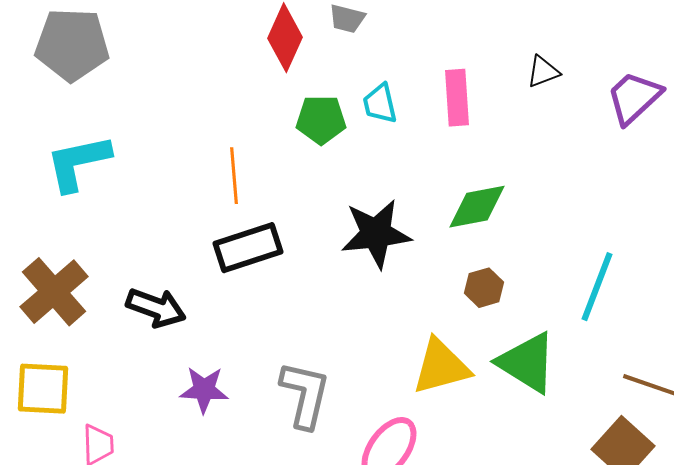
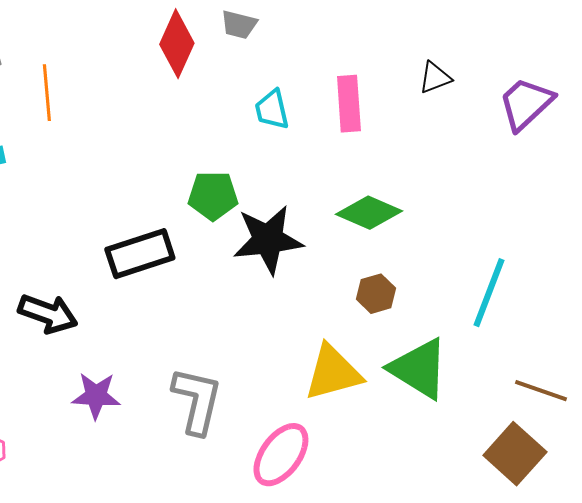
green pentagon: (321, 120) -> (213, 196), moved
orange line: (234, 176) -> (47, 93), moved
green diamond: (477, 207) -> (369, 213), turned 34

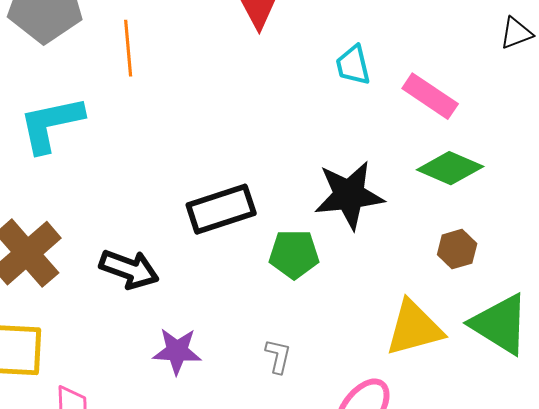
pink rectangle: (349, 104) -> (430, 96), moved, turned -52
green pentagon: (213, 196) -> (294, 254), moved
gray L-shape: (197, 401) -> (278, 356), size x0.5

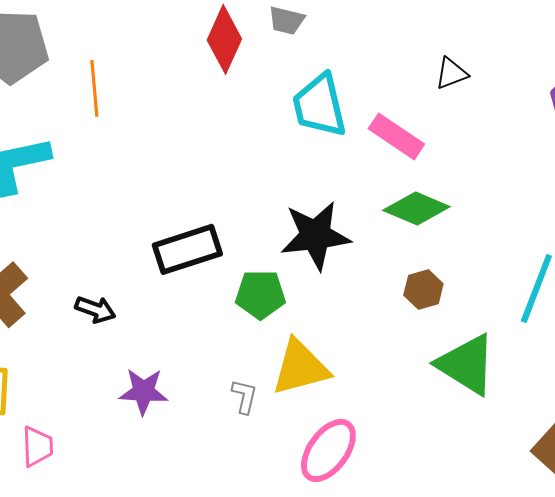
black triangle: (516, 33) -> (451, 73), moved
cyan trapezoid: (353, 65) -> (319, 105), size x1.6
black arrow: (129, 269) -> (95, 309), size x0.7
yellow triangle: (414, 328) -> (300, 367), moved

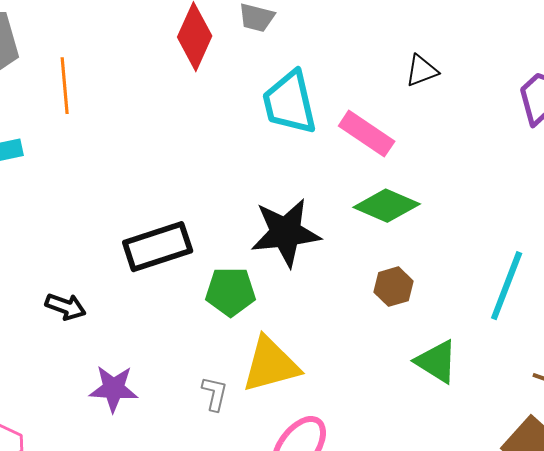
green triangle: (466, 364) -> (437, 362), size x0.7

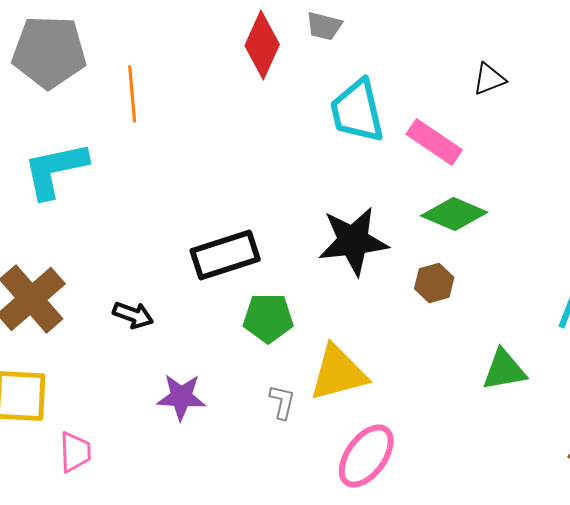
brown hexagon: (394, 287) -> (434, 283), moved
green pentagon: (231, 292) -> (268, 318), moved
green triangle: (437, 362) -> (504, 370), turned -42

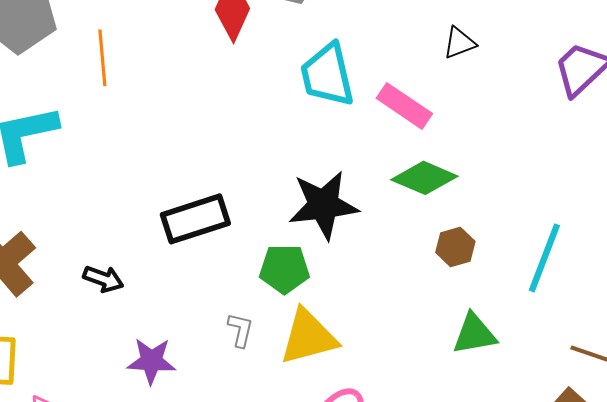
brown hexagon: (434, 283) -> (455, 247), moved
green pentagon: (268, 318) -> (284, 269), moved
gray L-shape: (282, 402) -> (240, 330), moved

